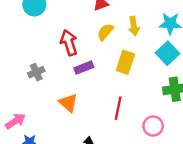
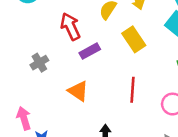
yellow rectangle: (125, 62) -> (134, 39), turned -45
pink arrow: (15, 121) -> (24, 118), turned -66

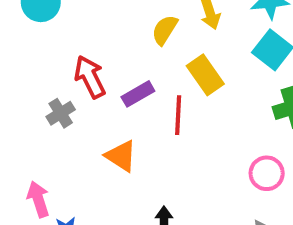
red arrow: (70, 26) -> (90, 77), moved
red line: (132, 90) -> (178, 115), moved

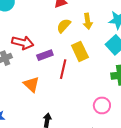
red arrow: (90, 77) -> (23, 43), turned 120

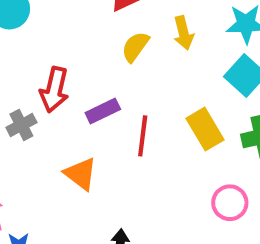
red arrow: (23, 43) -> (54, 90), turned 95
yellow rectangle: (80, 51) -> (205, 129), moved

